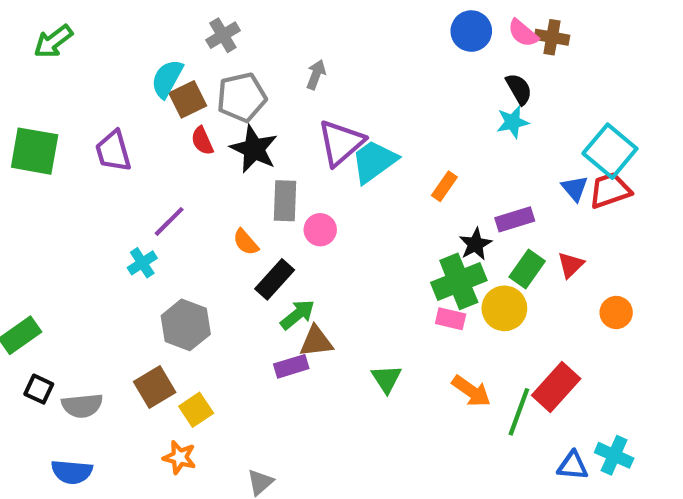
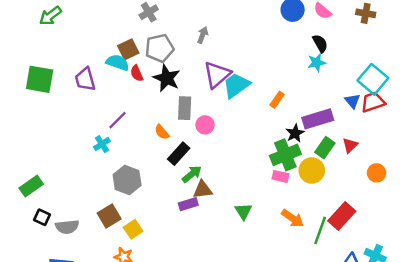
brown cross: (552, 37) -> (366, 13), moved
cyan semicircle: (167, 79) -> (117, 63), moved, turned 80
purple rectangle: (515, 219) -> (318, 119), size x1.4

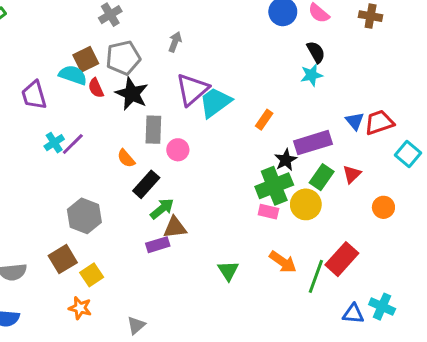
cyan square: (373, 79) -> (408, 154), moved, size x0.7
cyan cross: (102, 144) -> (54, 143), moved
green triangle: (243, 211) -> (228, 271), moved

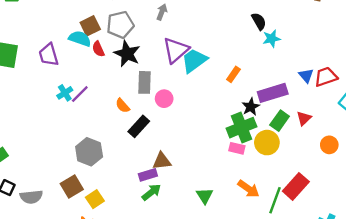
black semicircle: (316, 52) -> (259, 21), moved
green arrow: (162, 209) -> (151, 192), moved

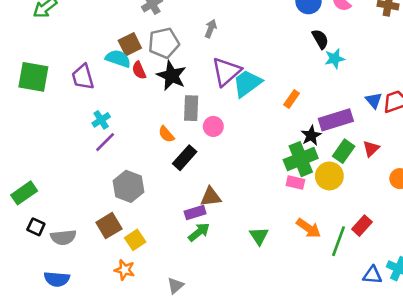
purple line: (80, 94) -> (105, 142), moved
red rectangle: (296, 186) -> (362, 226), size x0.7

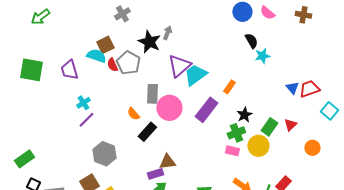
gray pentagon: (164, 43) -> (128, 63), moved, turned -30
black star: (172, 76) -> (149, 42), moved
purple rectangle: (336, 120) -> (206, 110), moved, turned -35
pink circle: (213, 126) -> (169, 108), size x1.6
green cross: (301, 159) -> (236, 133), size x0.7

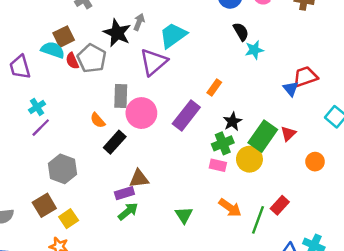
cyan trapezoid: (195, 75) -> (173, 35), moved
red trapezoid: (309, 89) -> (305, 77), moved
green rectangle: (269, 127) -> (263, 136), size x1.4

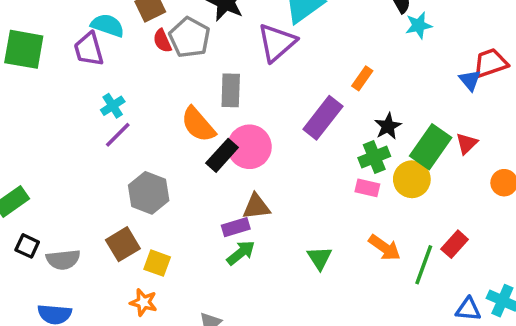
cyan semicircle: (53, 50) -> (108, 25), moved
pink circle: (141, 113) -> (249, 147), moved
orange semicircle: (98, 120) -> (198, 125), size x1.6
yellow square: (69, 219) -> (157, 263), turned -36

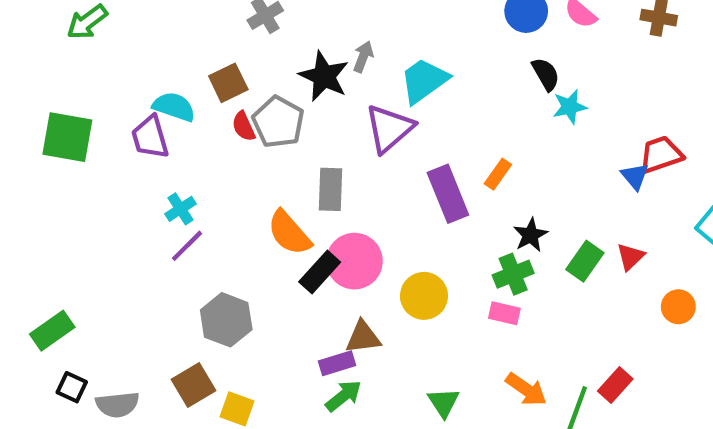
purple rectangle: (323, 118) -> (448, 194), moved, turned -60
green rectangle: (431, 147) -> (585, 261), size x0.7
yellow circle: (412, 179) -> (424, 296), moved

